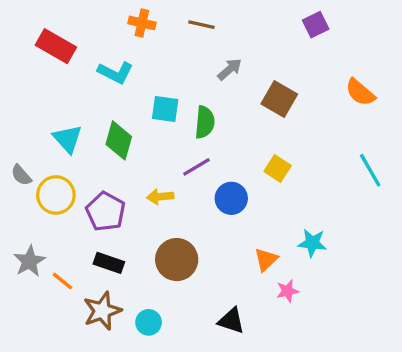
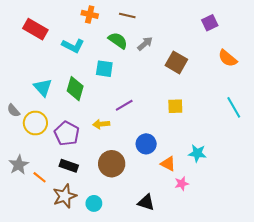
purple square: (316, 25) -> (210, 23), moved
green semicircle: (205, 122) -> (118, 40), moved, turned -60
yellow square: (278, 169) -> (175, 106), turned -35
blue circle: (231, 198) -> (146, 144), moved
orange triangle: (266, 260) -> (168, 164), turned -49

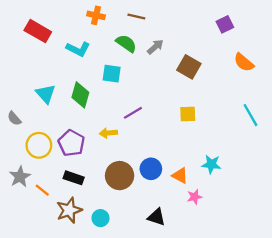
yellow circle: (35, 123) -> (39, 145), moved
blue circle: (146, 144) -> (151, 169), moved

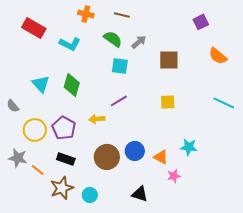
brown square: (189, 67) -> (169, 60), turned -30
cyan square: (112, 74) -> (120, 66), moved
cyan line: (251, 115) -> (224, 103), turned -35
gray star: (20, 177) -> (18, 158), turned -30

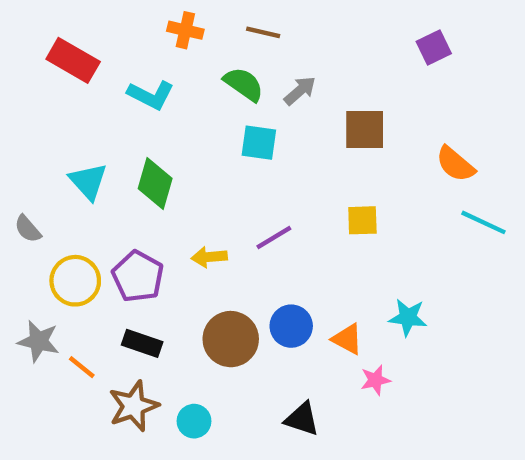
orange semicircle: (218, 56) -> (455, 164), moved
purple line: (119, 101) -> (274, 238), moved

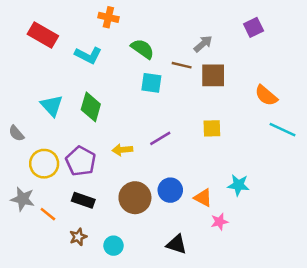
brown line: (263, 32) -> (182, 65), moved
gray arrow: (300, 91) -> (203, 44), moved
brown star: (134, 406) -> (78, 237), size x0.6

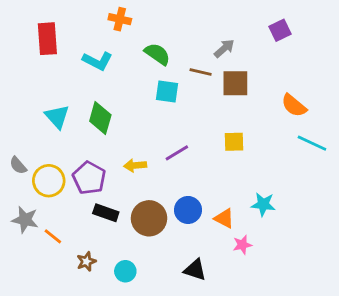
red rectangle: (43, 35) -> (47, 39), turned 56
gray semicircle: (16, 133) -> (18, 165), moved
black rectangle: (83, 200) -> (106, 213), moved

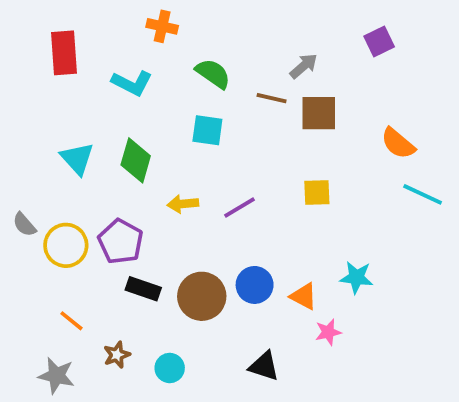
cyan square: (167, 92) -> (207, 130), moved
yellow arrow: (135, 165) -> (183, 204), moved
gray star: (25, 220) -> (56, 376), moved

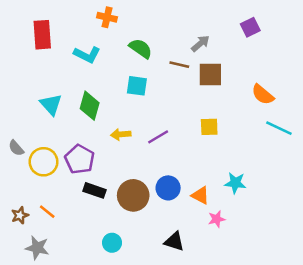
brown star: (117, 355) -> (20, 215), moved

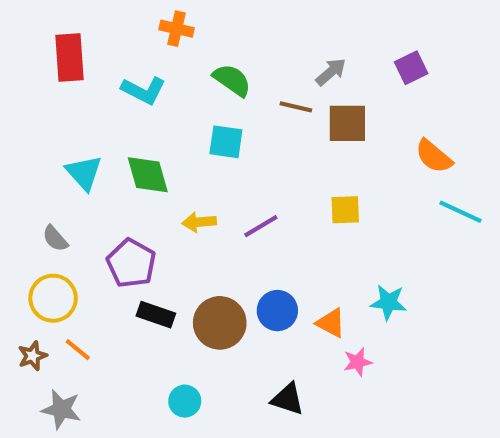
purple square: (250, 27) -> (411, 68), moved
green diamond: (90, 106) -> (148, 175), turned -32
gray semicircle: (16, 148) -> (55, 239), moved
yellow circle: (43, 162) -> (53, 298), moved

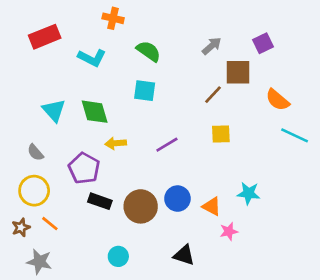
red rectangle: (70, 57) -> (45, 37), turned 72
brown line: (296, 107) -> (213, 95), moved, turned -60
brown square: (347, 123) -> (238, 72), moved
yellow arrow: (199, 222) -> (116, 143), moved

